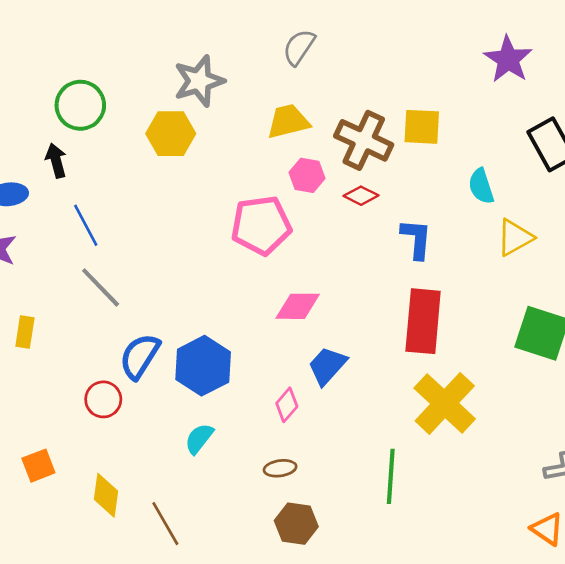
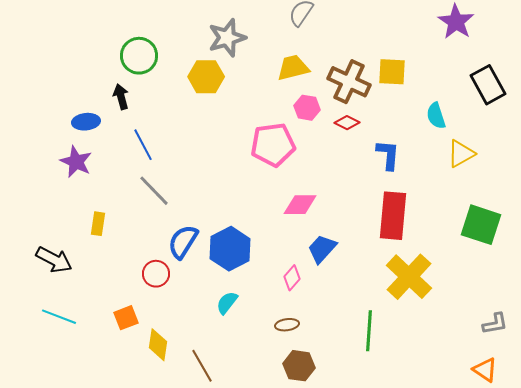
orange square: (38, 466) -> (126, 318), moved

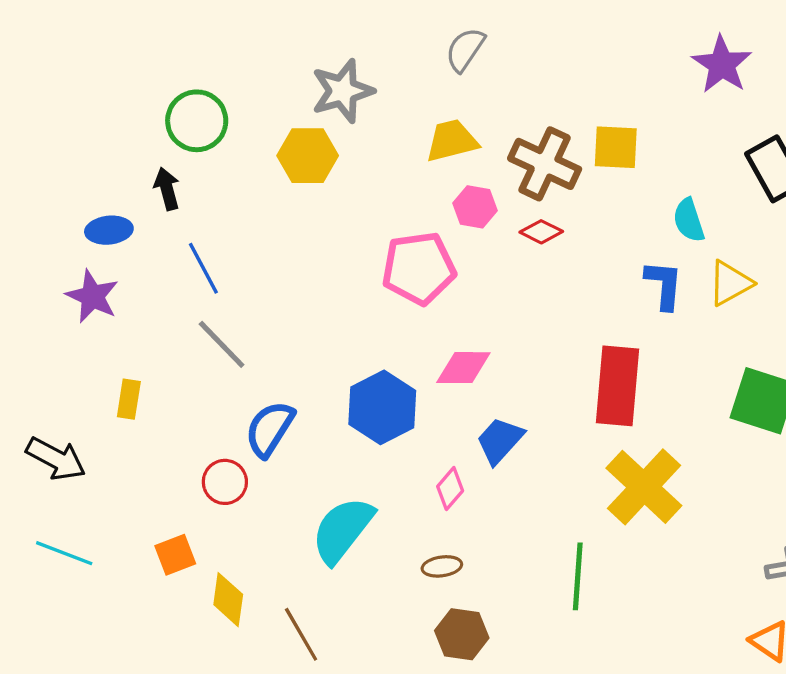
blue L-shape: (388, 155) -> (664, 285), moved
blue hexagon: (230, 249) -> (382, 407), moved
cyan semicircle: (227, 303) -> (342, 530), size x1.8

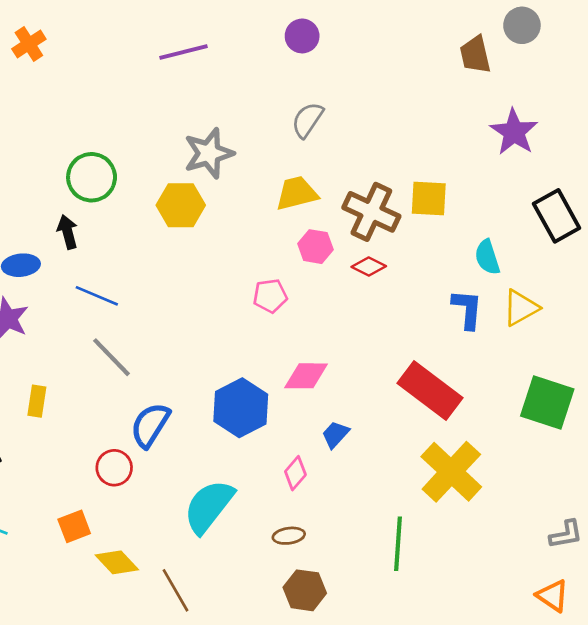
blue line: (203, 268) -> (97, 296), turned -39
pink pentagon: (419, 268) -> (270, 296), size x0.6
red rectangle: (617, 386) -> (430, 390), turned -58
blue trapezoid: (500, 440) -> (335, 434), size x0.7
yellow diamond: (228, 600) -> (117, 562), turned -51

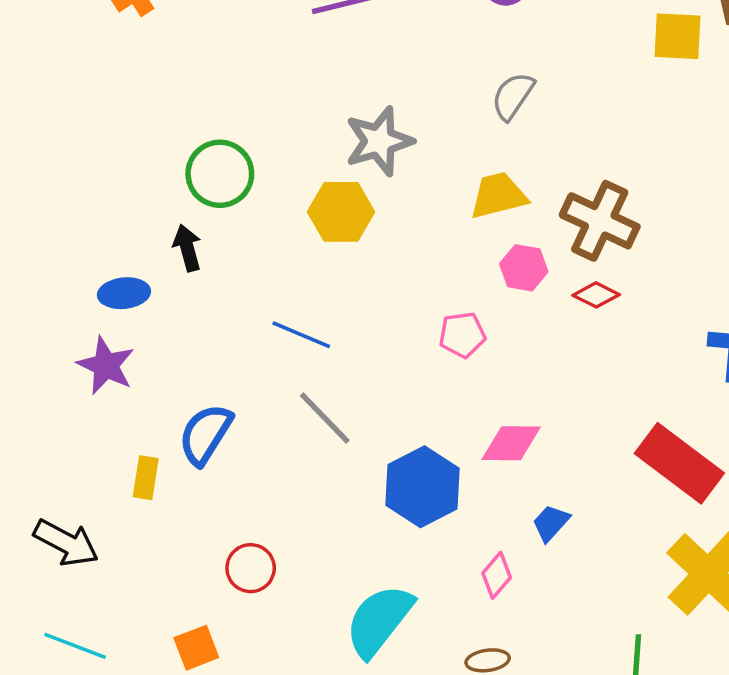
yellow square: (429, 199) -> (677, 36), moved
blue line: (97, 296) -> (301, 335), moved
gray line: (112, 357) -> (325, 418), moved
blue semicircle: (150, 425) -> (205, 434), moved

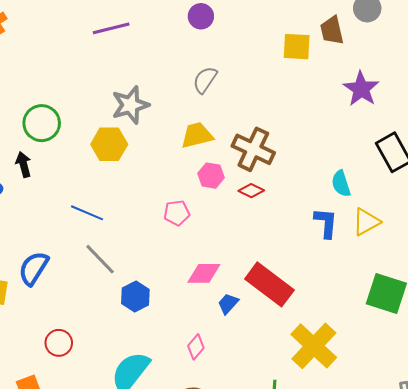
red rectangle: (679, 463) -> (269, 284), moved
blue hexagon: (422, 487) -> (135, 296), moved, size x0.7
blue trapezoid: (551, 523) -> (228, 304), moved

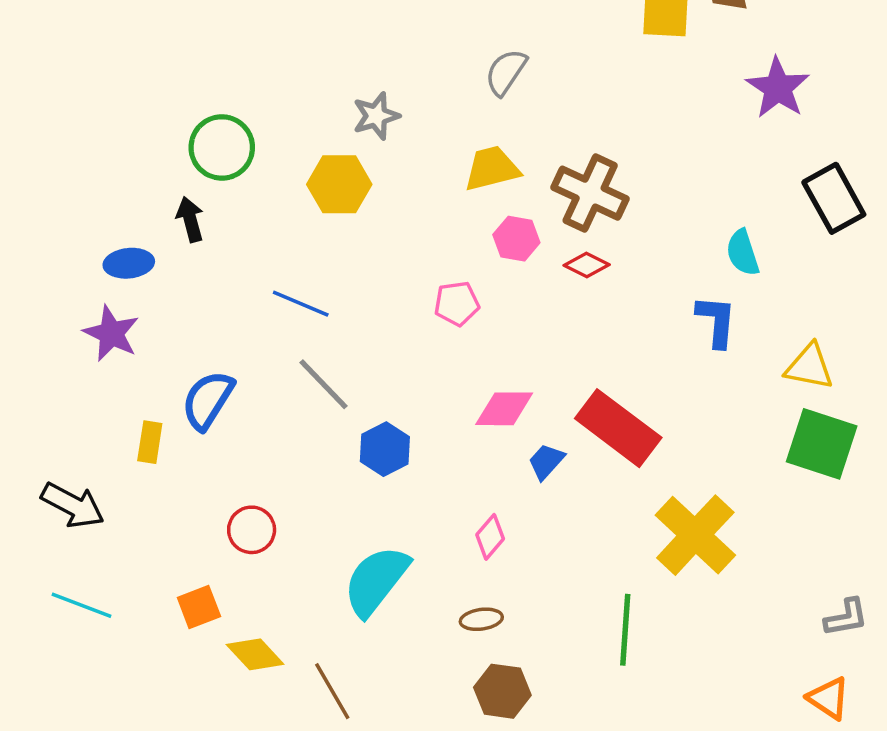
gray star: (130, 105) -> (376, 116), size x0.7
yellow triangle: (366, 222) -> (809, 367), moved, turned 40

